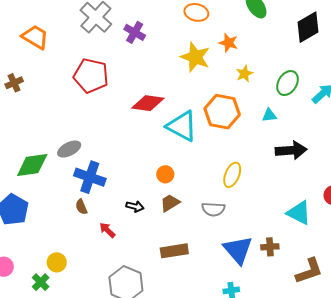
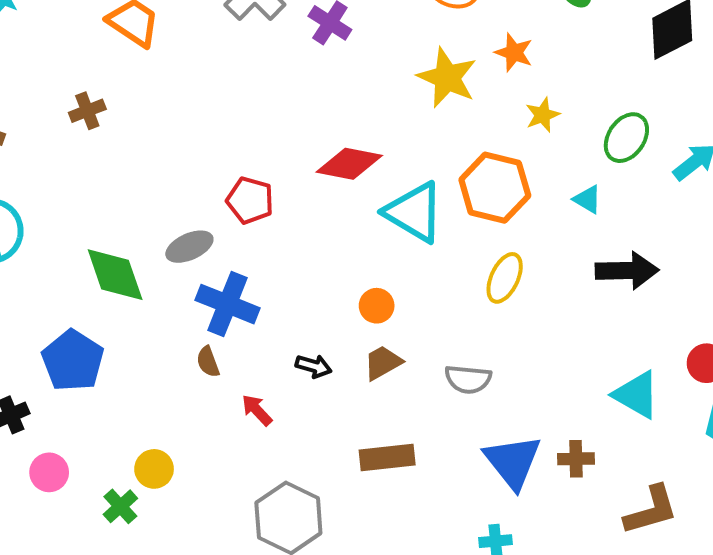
red pentagon: (91, 76) -> (250, 200), moved, size x0.7
cyan triangle: (269, 115) -> (587, 199), turned 35
green diamond: (32, 165) -> (115, 275), turned 76
yellow ellipse: (232, 175) -> (505, 278), moved

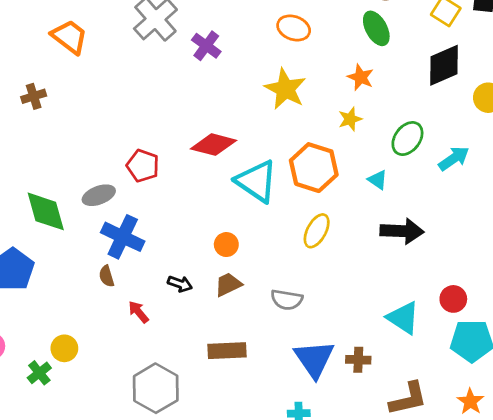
orange star: (514, 52) -> (361, 77), moved

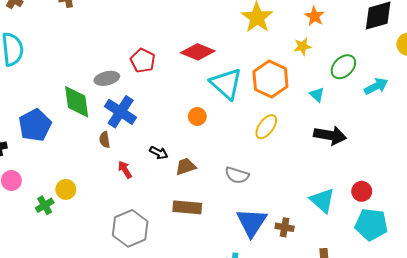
green diamond: (46, 211) -> (77, 102), moved
orange circle: (226, 245) -> (197, 116), moved
brown trapezoid: (228, 284) -> (186, 167), moved

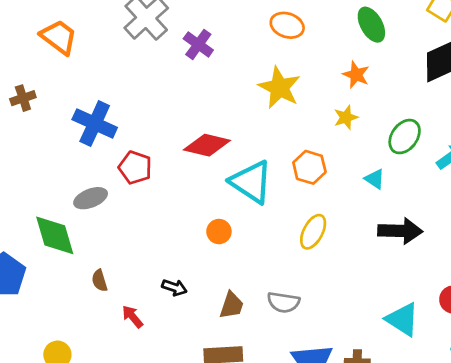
orange hexagon: (270, 79) -> (309, 167), size x0.7
blue cross: (121, 112) -> (95, 123), moved
brown trapezoid: (186, 167) -> (232, 305), moved, turned 135

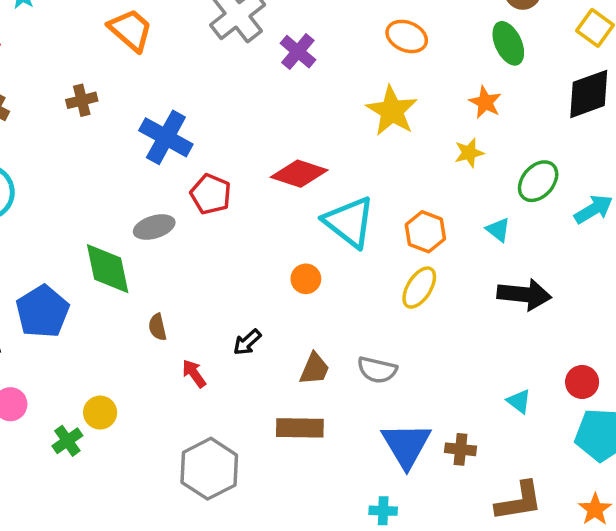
orange hexagon: (309, 167) -> (425, 232), moved
black arrow: (174, 287) -> (247, 342), turned 115
cyan triangle: (402, 319) -> (519, 401), size x0.6

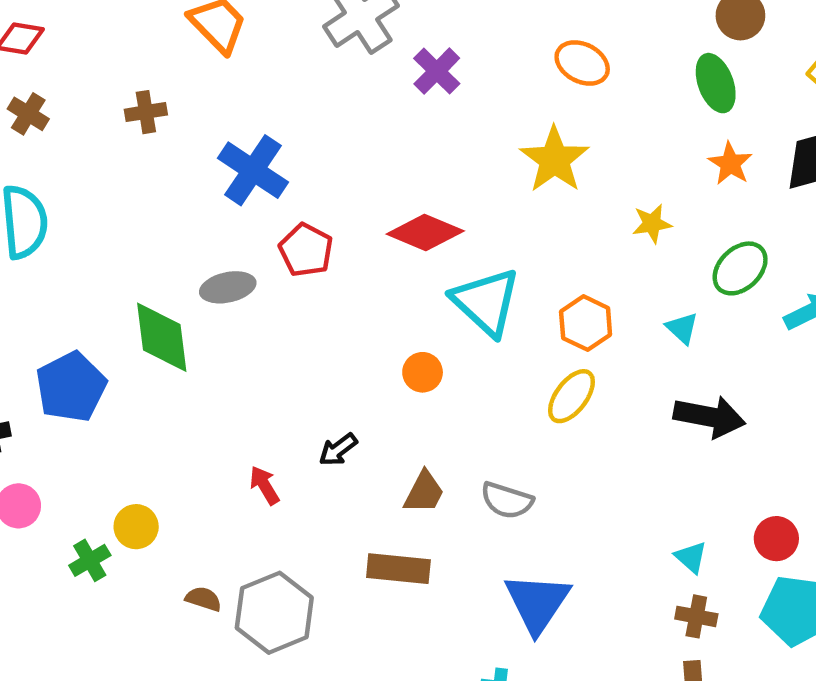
orange star: (485, 102) -> (730, 164), moved
brown semicircle: (158, 327) -> (203, 599), moved, turned 116
brown cross: (461, 449) -> (696, 616), moved

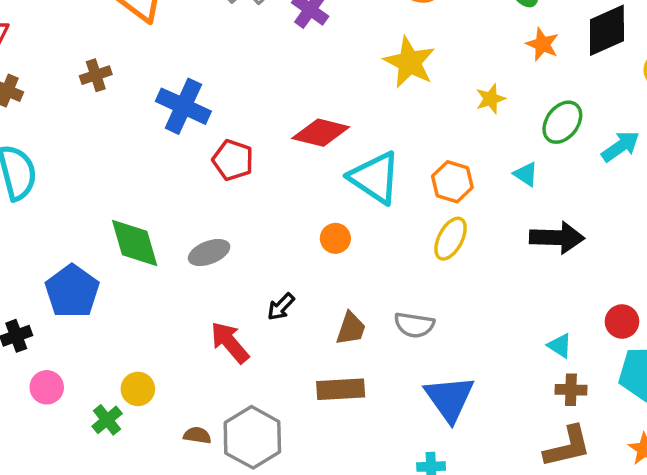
gray ellipse: (228, 287) -> (209, 253), moved
red arrow: (264, 485) -> (230, 342), size x1.5

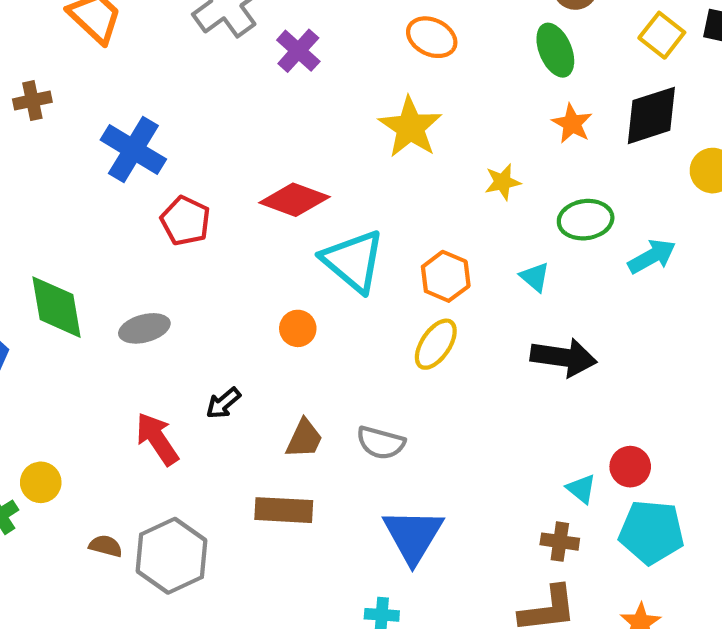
green ellipse: (562, 122) -> (586, 220), turned 39
cyan triangle: (560, 346) -> (581, 489), moved

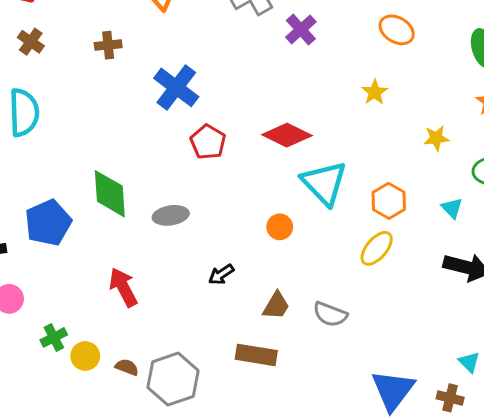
yellow star: (410, 127) -> (375, 92), size x0.6
red arrow: (157, 439) -> (123, 287), moved
yellow circle: (41, 482) -> (85, 356), moved
blue triangle: (413, 536) -> (393, 390), moved

